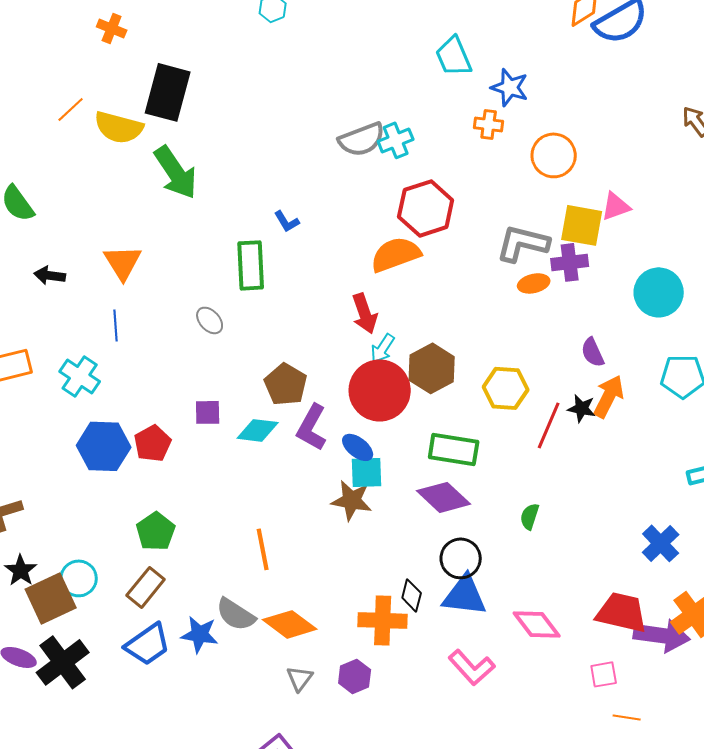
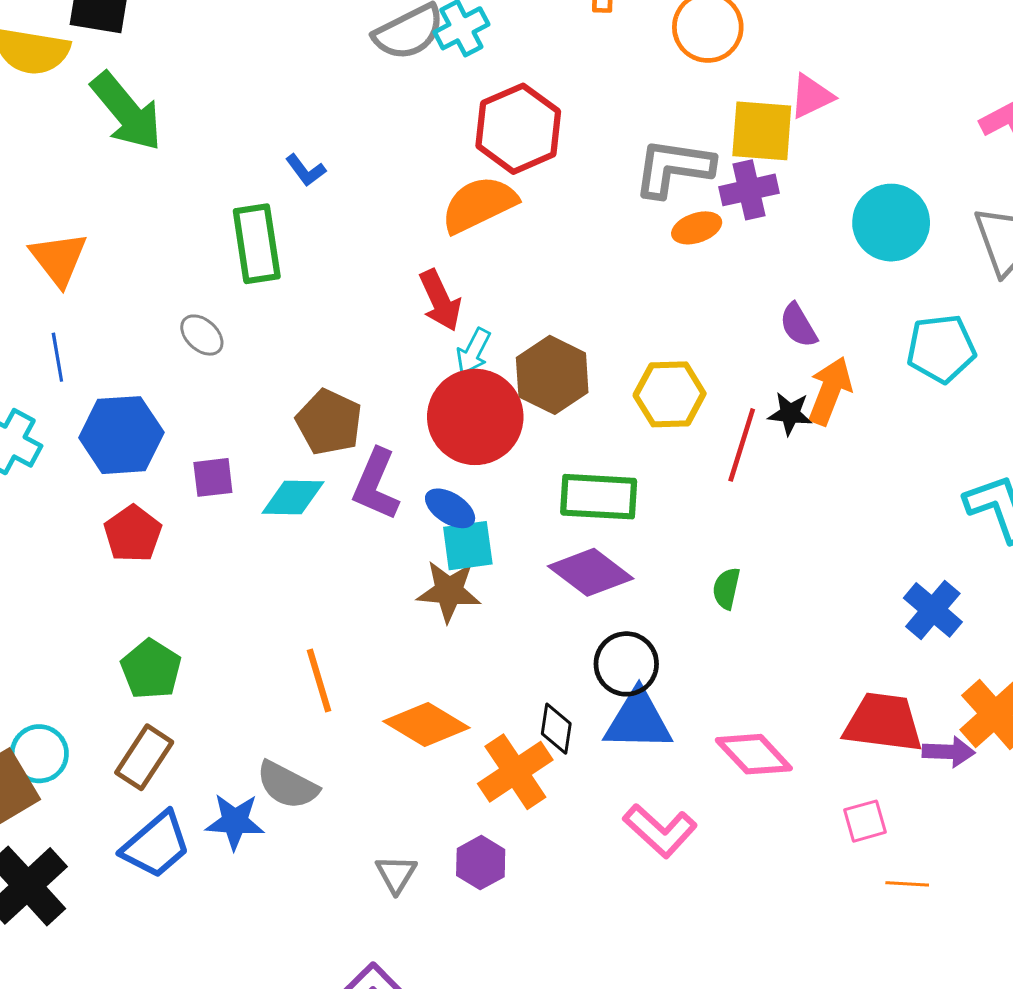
blue hexagon: (104, 446) -> (121, 435), moved
orange cross: (383, 620) -> (515, 772), turned -30
orange diamond: (290, 624) -> (426, 724), moved
purple arrow: (662, 635) -> (949, 752), size x0.6

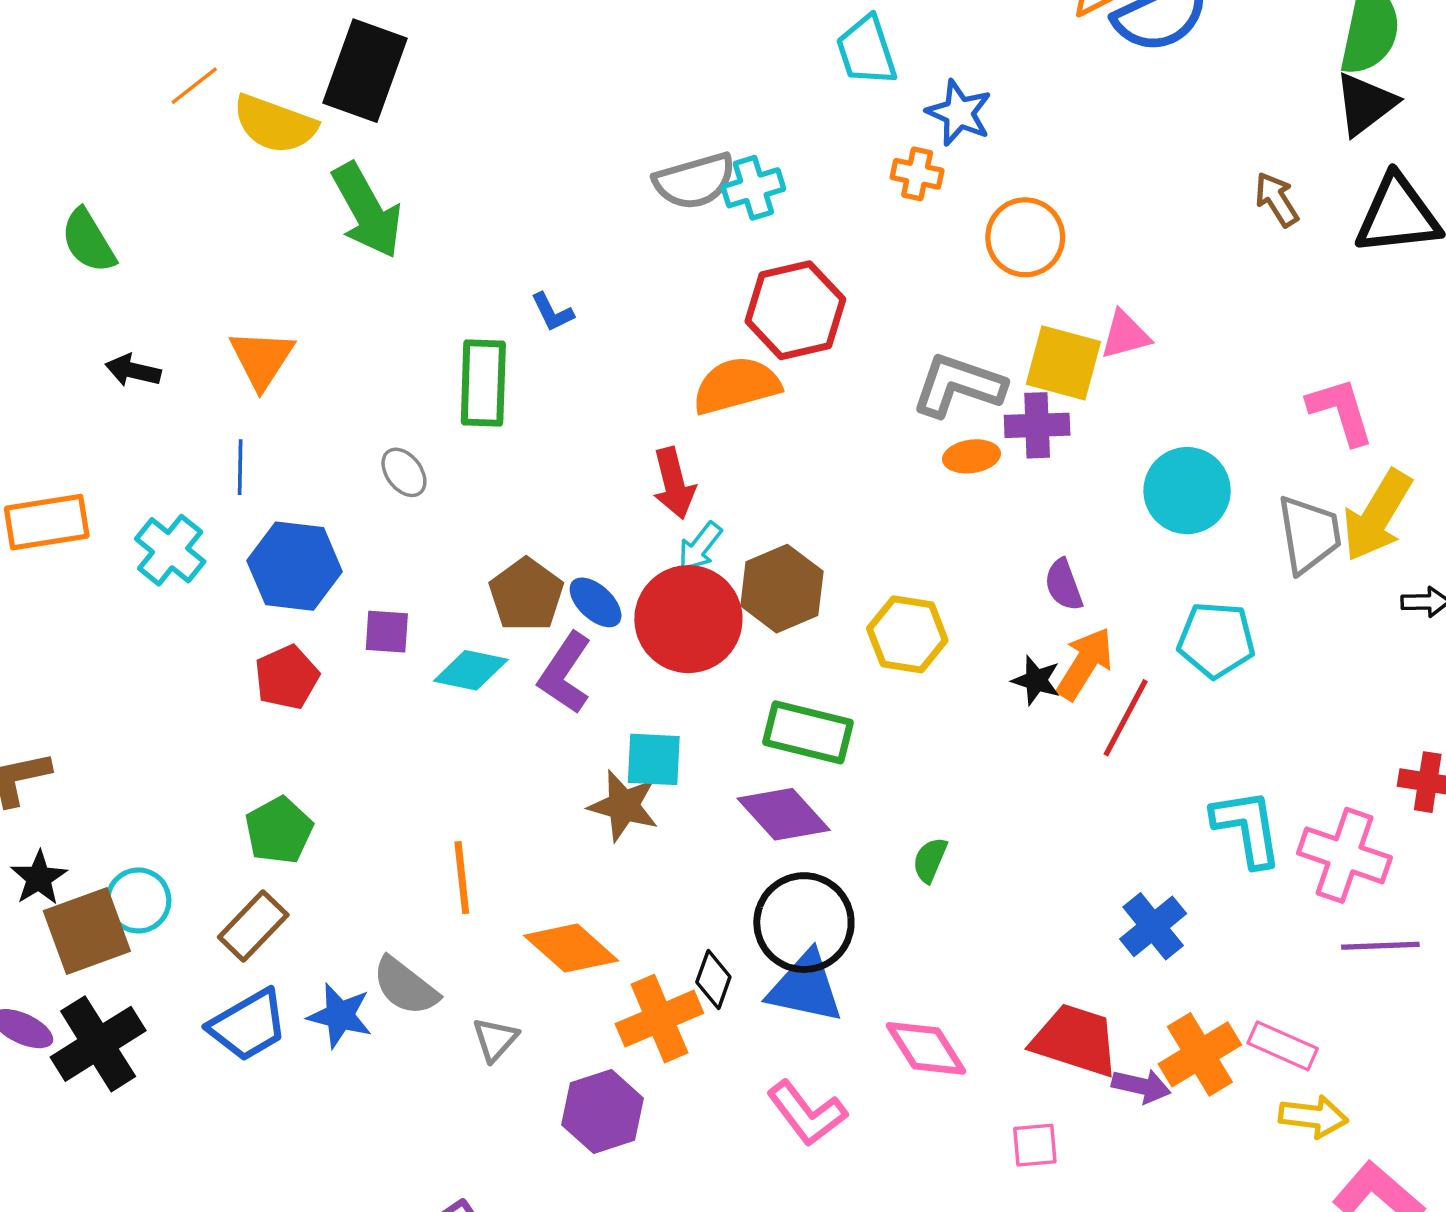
red line: (742, 445) -> (1126, 718), moved
blue ellipse: (450, 508) -> (596, 602), moved
black circle: (626, 664) -> (804, 923), size x1.4
purple hexagon: (481, 863) -> (603, 1112), size x1.4
gray triangle: (396, 874) -> (495, 1039), moved

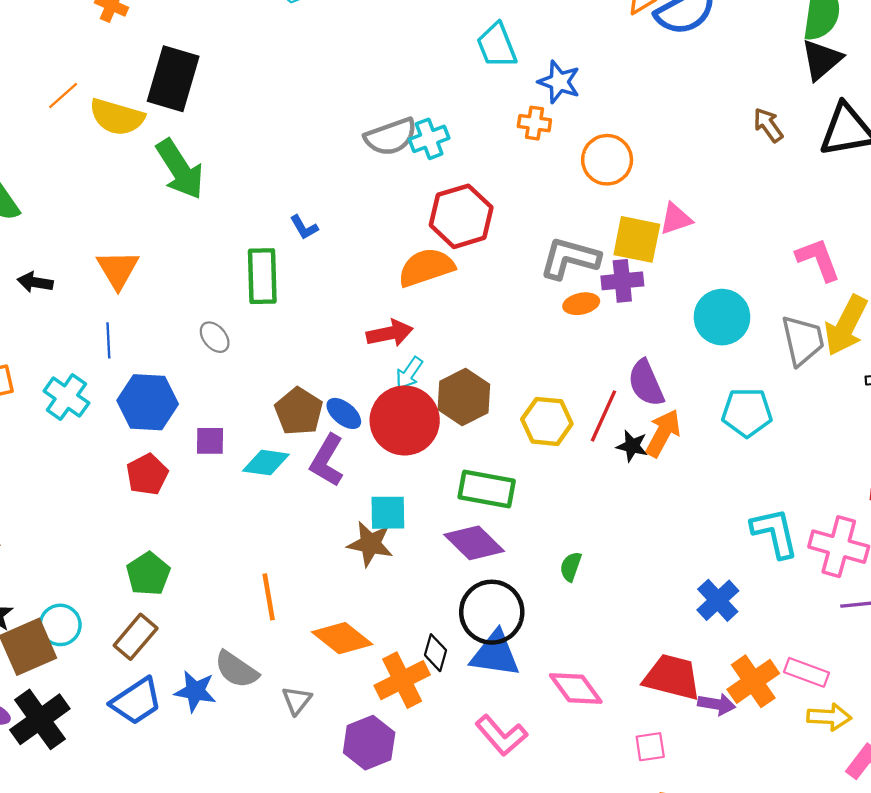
red arrow: (674, 483) -> (390, 333), turned -84
purple semicircle: (1064, 585) -> (646, 383), size x1.4
red line: (1126, 718) -> (603, 416), moved

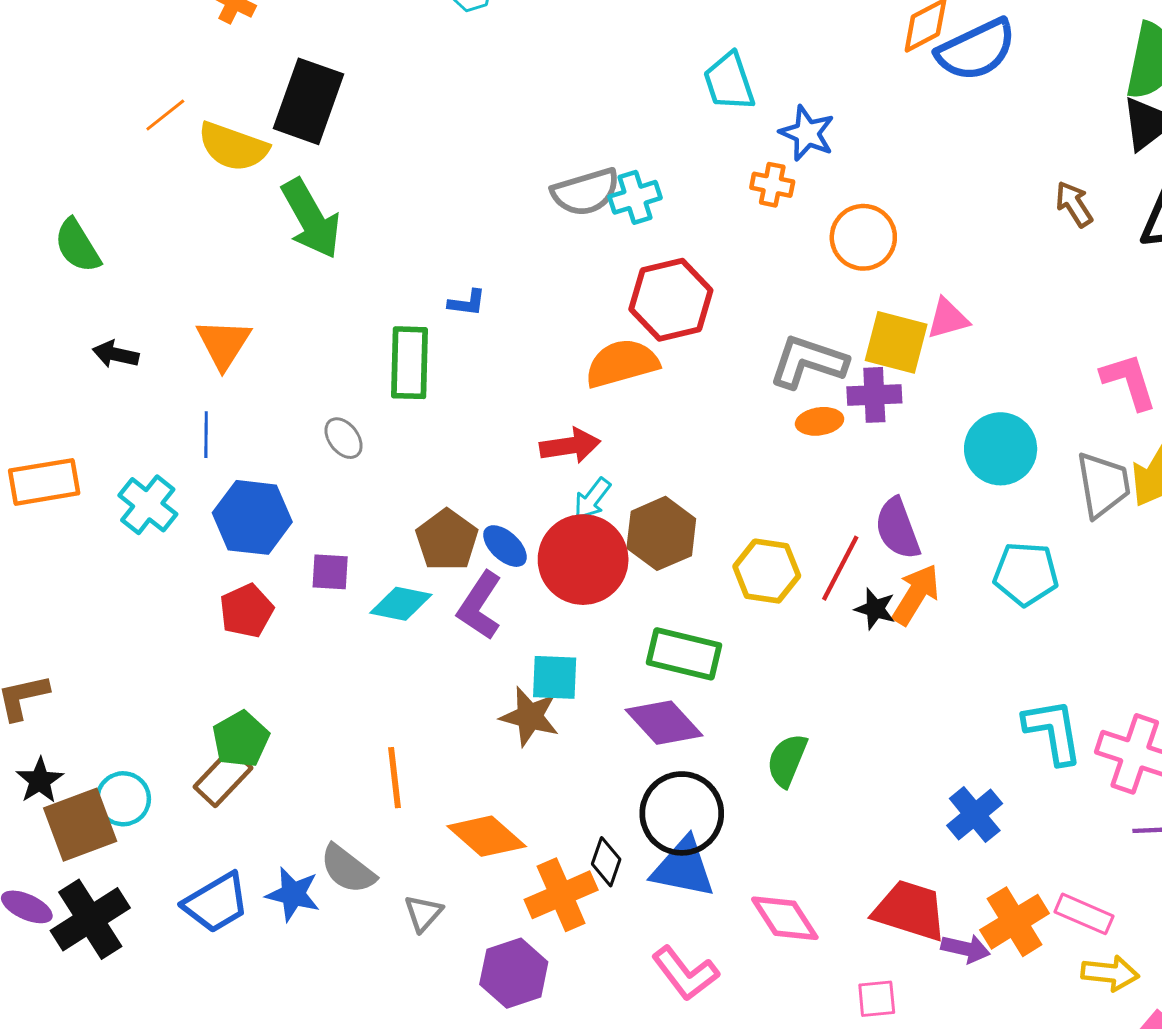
blue L-shape: (304, 227) -> (467, 303), turned -56
green semicircle: (571, 567) -> (787, 760), size x1.4
brown rectangle: (136, 637) -> (223, 777), moved

